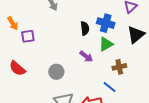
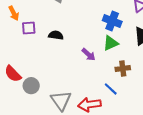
black semicircle: (85, 28) -> (56, 35), moved, turned -80
red semicircle: (17, 68) -> (13, 74), moved
gray circle: (56, 72) -> (31, 86), moved

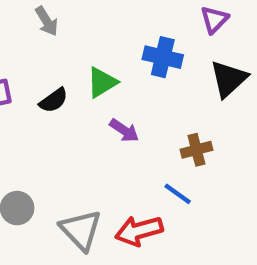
black semicircle: (56, 35) -> (54, 100), turned 144
green triangle: (111, 43) -> (102, 82), moved

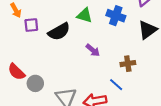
green triangle: (102, 82) -> (85, 15), moved, turned 42
black semicircle: (54, 100) -> (59, 32), size x1.5

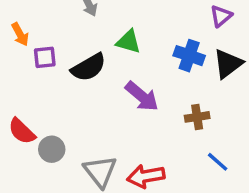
blue cross: (116, 16) -> (189, 56), moved
purple arrow: (93, 50) -> (142, 96), size x1.5
blue line: (116, 85) -> (218, 162), moved

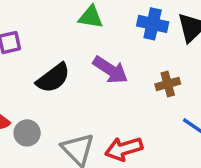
black semicircle: (89, 67) -> (53, 78), moved

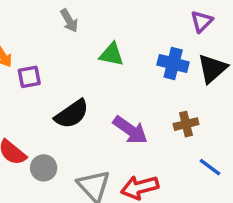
purple arrow: (110, 70) -> (130, 130), moved

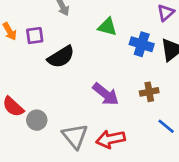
green triangle: (111, 54) -> (107, 27), moved
purple square: (29, 77) -> (35, 36), moved
black semicircle: (72, 114) -> (61, 57), moved

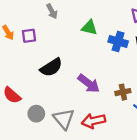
black semicircle: (61, 57) -> (51, 67), moved
brown cross: (149, 92) -> (123, 92), moved
gray circle: (37, 120) -> (36, 114), moved

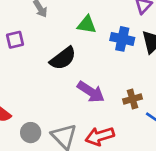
black semicircle: (51, 67) -> (63, 58), moved

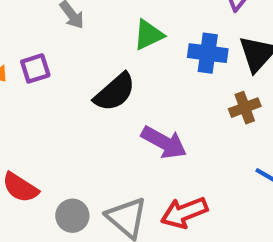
green triangle: (87, 25) -> (149, 35), turned -30
brown cross: (132, 99) -> (245, 108), moved

